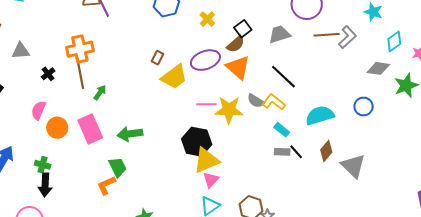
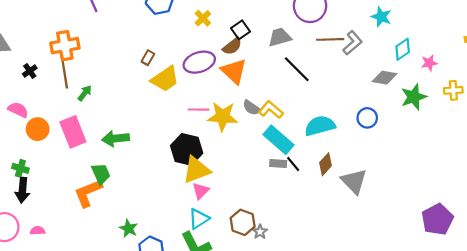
black line: (283, 77) -> (297, 69), moved
pink semicircle: (38, 110) -> (18, 110), turned 90
cyan rectangle: (282, 130) -> (278, 140), size x1.8
orange L-shape: (106, 185) -> (88, 193), size x1.4

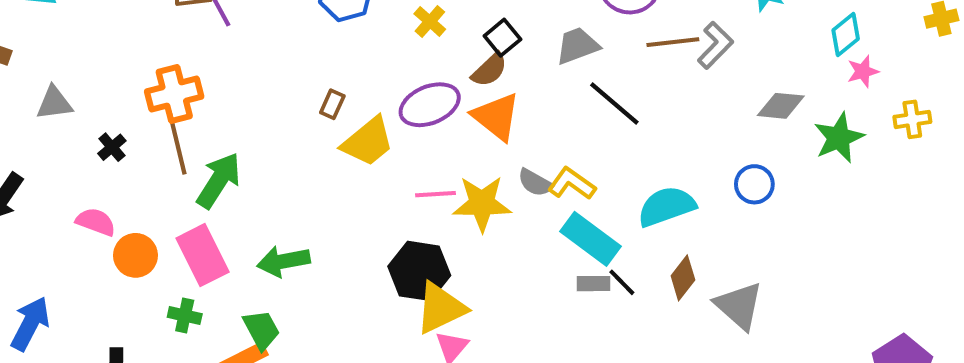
cyan diamond: (403, 49) -> (846, 34), moved
green arrow: (85, 93) -> (219, 180), size x1.8
green cross: (20, 168) -> (185, 316), moved

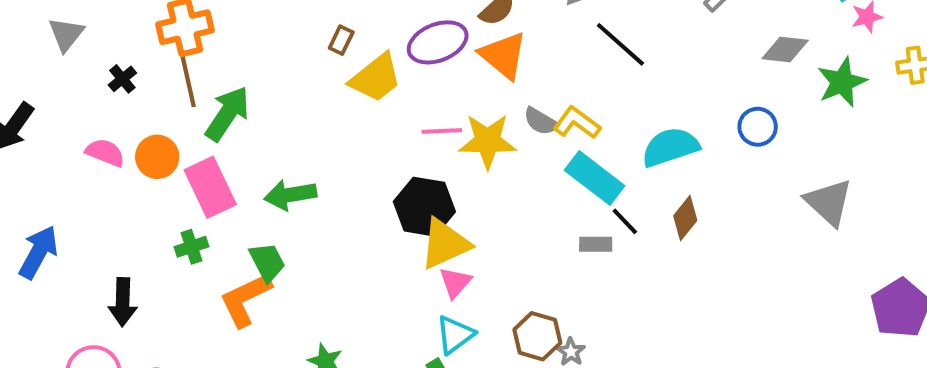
gray triangle: (54, 103) -> (66, 34), turned -45
orange circle: (135, 255) -> (157, 157), moved
gray rectangle: (593, 284) -> (596, 244), moved
gray triangle: (739, 306) -> (829, 202), moved
green cross: (185, 316) -> (191, 247), turned -32

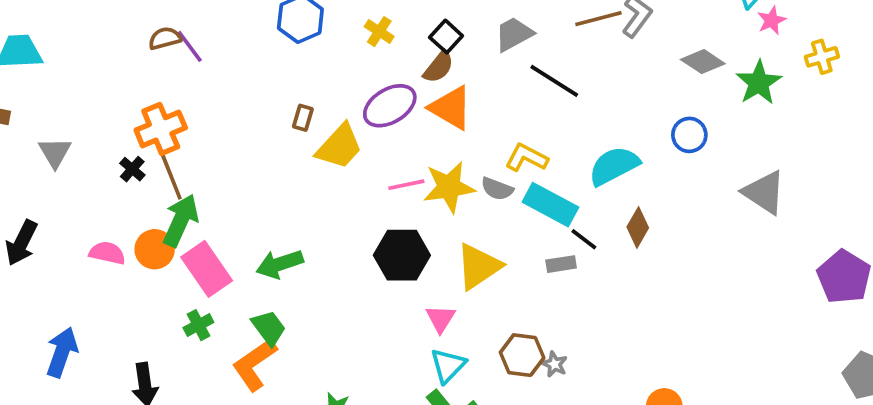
gray diamond: (785, 50) -> (703, 62), turned 36
black cross: (122, 79) -> (132, 169), moved
green arrow: (227, 114) -> (181, 220), moved
gray semicircle: (541, 121) -> (497, 189), moved
yellow triangle: (445, 244) -> (479, 266), moved

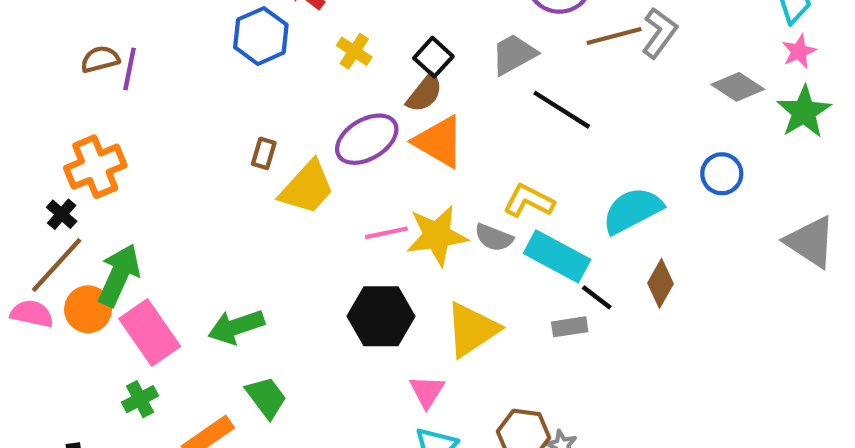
pink star: (772, 20) -> (799, 51), moved
purple line: (190, 46) -> (130, 69), turned 48
brown line: (169, 172) -> (57, 265), moved, turned 64
green trapezoid: (269, 328) -> (266, 397), moved

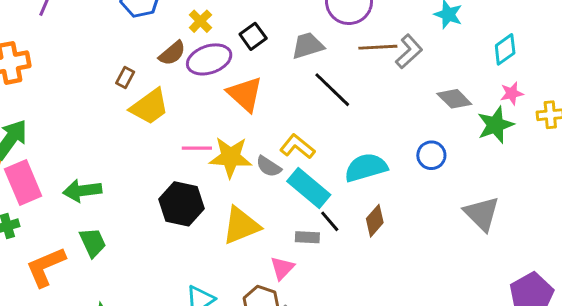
pink star: (799, 51) -> (512, 93), moved
brown semicircle: (425, 93) -> (172, 53), moved
purple ellipse: (367, 139) -> (209, 59), moved
pink triangle: (427, 392) -> (282, 268), moved

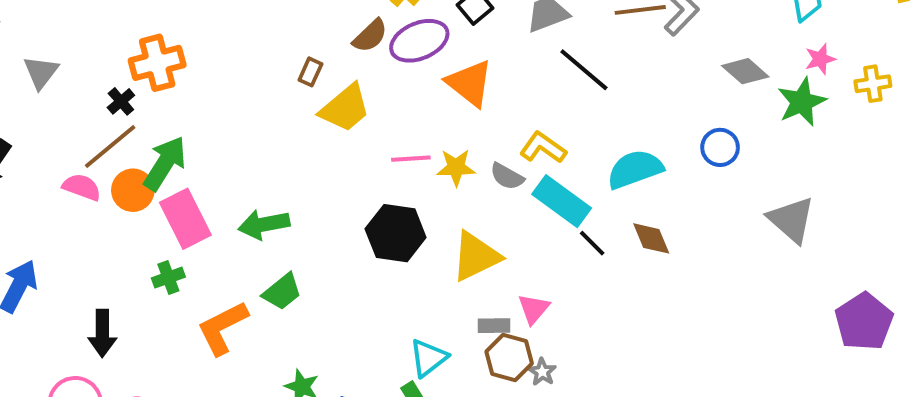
yellow star: (231, 157) -> (456, 167), size x0.7
brown diamond: (375, 221) -> (651, 238), turned -60
gray rectangle: (307, 237) -> (494, 326), moved
green trapezoid: (93, 242) -> (282, 292), turned 80

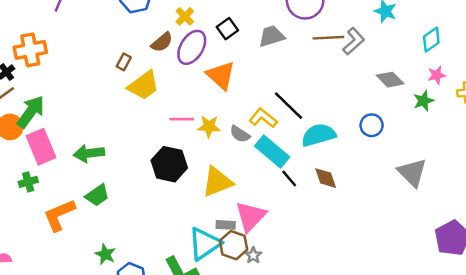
purple ellipse: (419, 41) -> (192, 47), turned -40
black line: (584, 70) -> (288, 106), moved
green star: (802, 102) -> (423, 101), size x0.7
pink triangle: (534, 309) -> (251, 216), size x1.6
cyan triangle: (428, 358) -> (205, 244), moved, size x1.4

